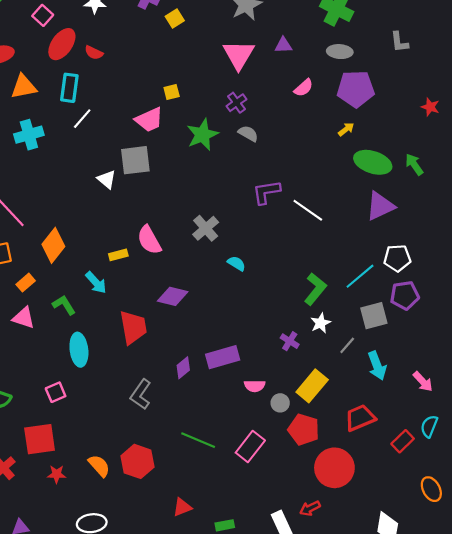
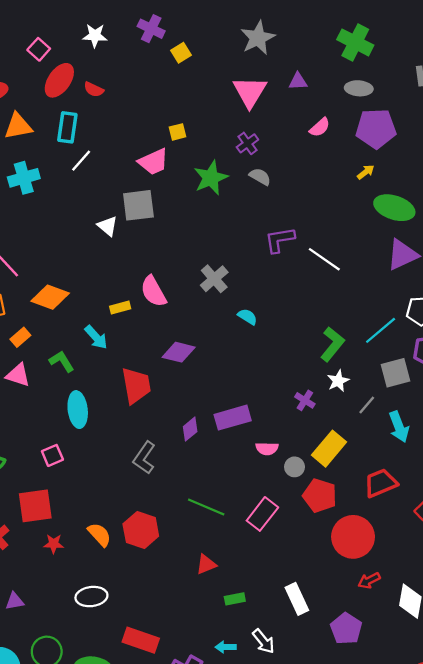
orange diamond: (53, 245) -> (50, 297), turned 72
red triangle: (182, 507) -> (206, 564), moved
red arrow: (310, 508) -> (369, 580), moved

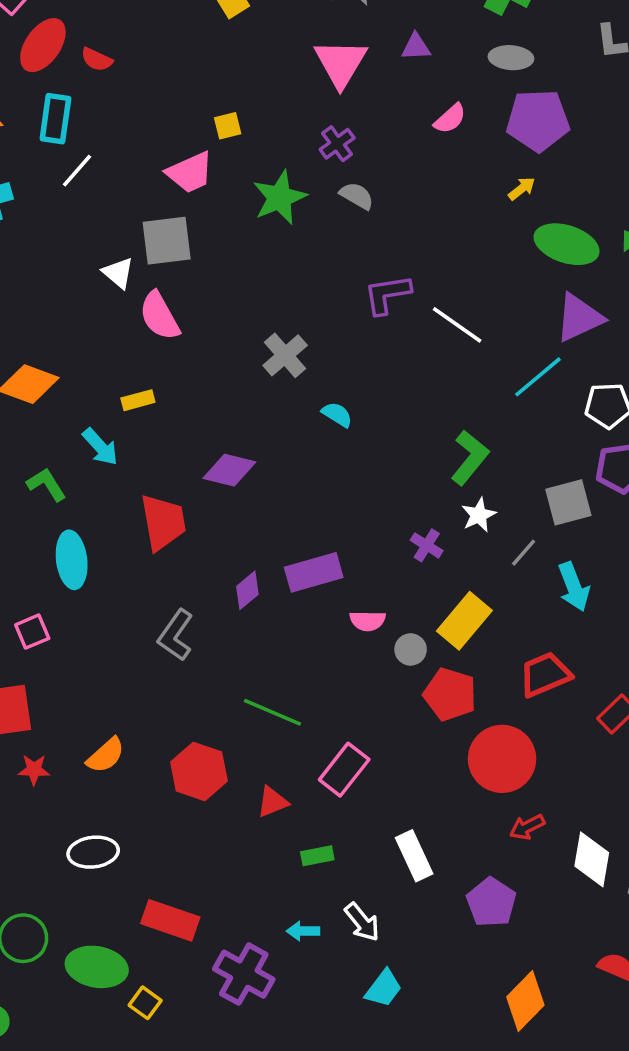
pink semicircle: (153, 291) -> (159, 316), moved
cyan line: (381, 330) -> (538, 377), moved
pink rectangle: (262, 514) -> (344, 770), moved
red hexagon: (141, 530) -> (199, 771), moved
orange semicircle: (99, 535) -> (106, 755), turned 90

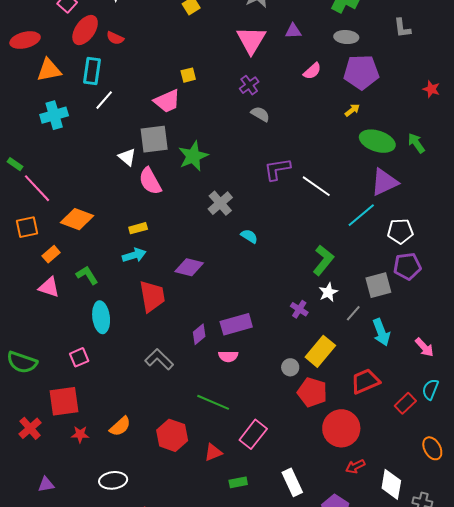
green star: (280, 198) -> (193, 156), moved
cyan arrow: (100, 447) -> (134, 255), moved, turned -65
pink semicircle: (368, 621) -> (228, 356), moved
gray L-shape: (176, 635) -> (159, 359), turned 100

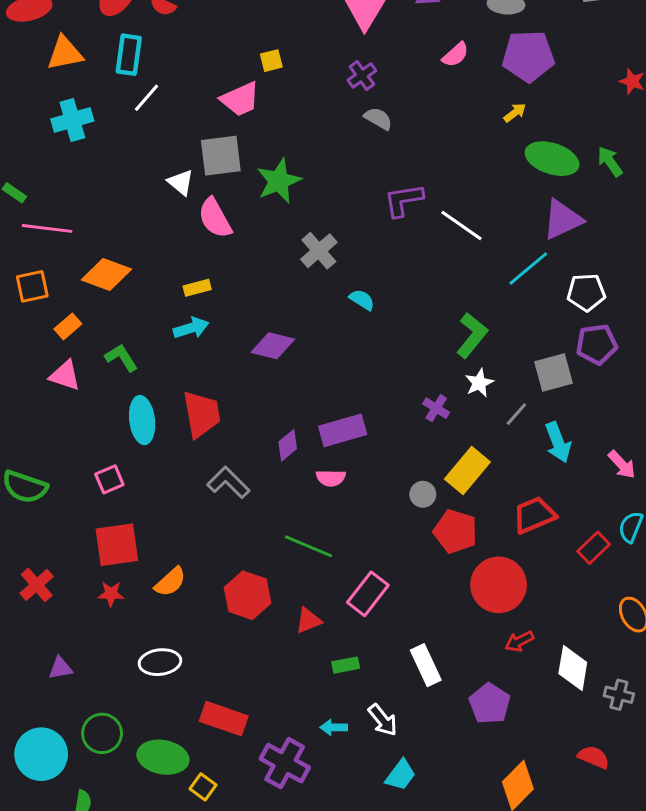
pink line: (37, 188) -> (47, 228), turned -40
red trapezoid: (152, 296) -> (202, 414), moved
red square: (64, 401) -> (117, 545), moved

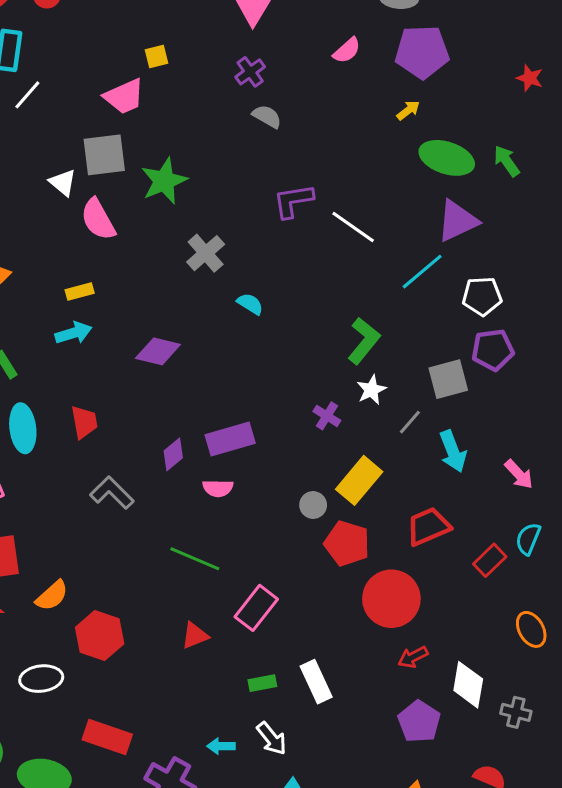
red trapezoid: (202, 414) -> (84, 422), size x0.7
red hexagon: (248, 595) -> (100, 636), moved
green rectangle: (346, 665) -> (262, 683), moved
purple pentagon: (490, 704) -> (419, 722), moved

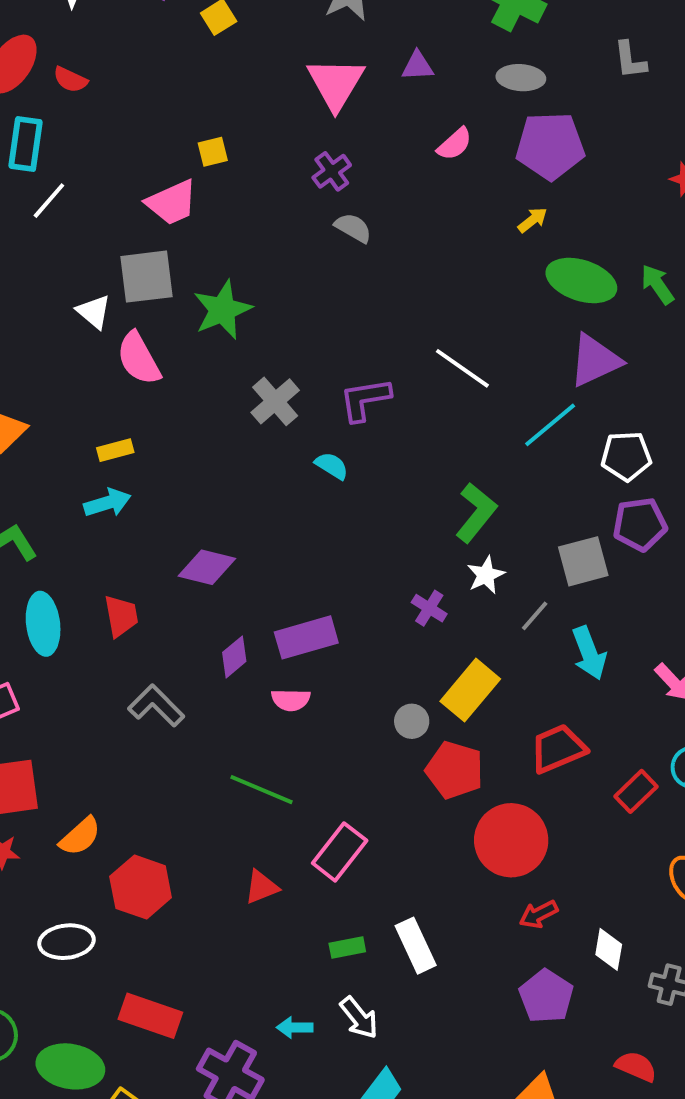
purple L-shape: (293, 201) -> (365, 399), moved
purple diamond: (158, 351) -> (207, 567), moved
white diamond: (468, 685) -> (609, 949), size x0.7

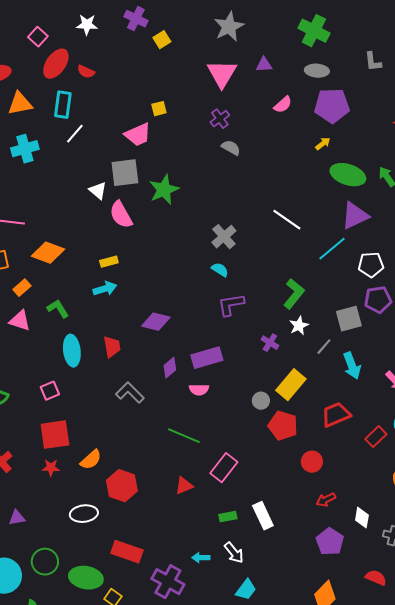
purple L-shape: (365, 399) -> (231, 305), moved
gray cross: (275, 401) -> (224, 237), moved
red circle: (511, 840) -> (312, 462), size x0.6

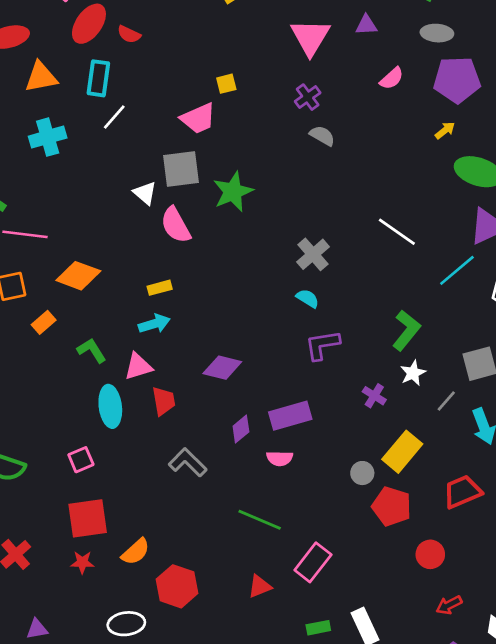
pink triangle: (20, 321) -> (138, 366), moved, turned -35

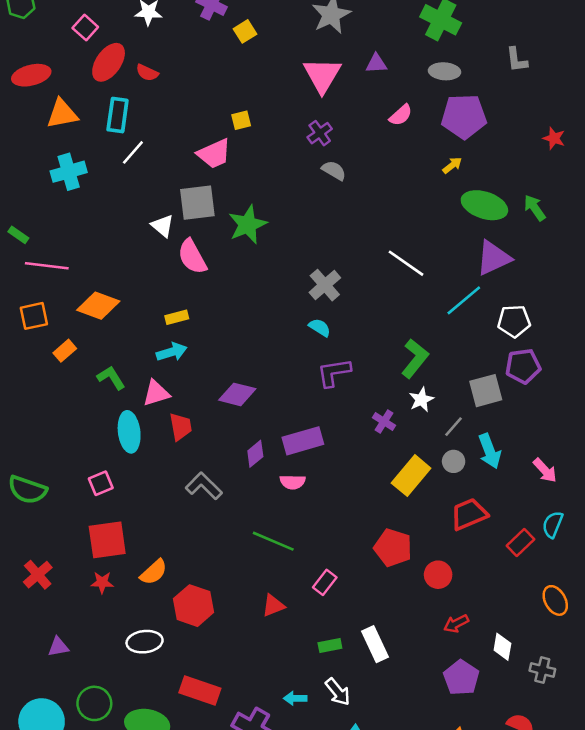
gray circle: (362, 473) -> (454, 461), moved
red pentagon: (392, 506) -> (393, 548), moved
pink rectangle: (313, 562) -> (325, 582), size x0.7

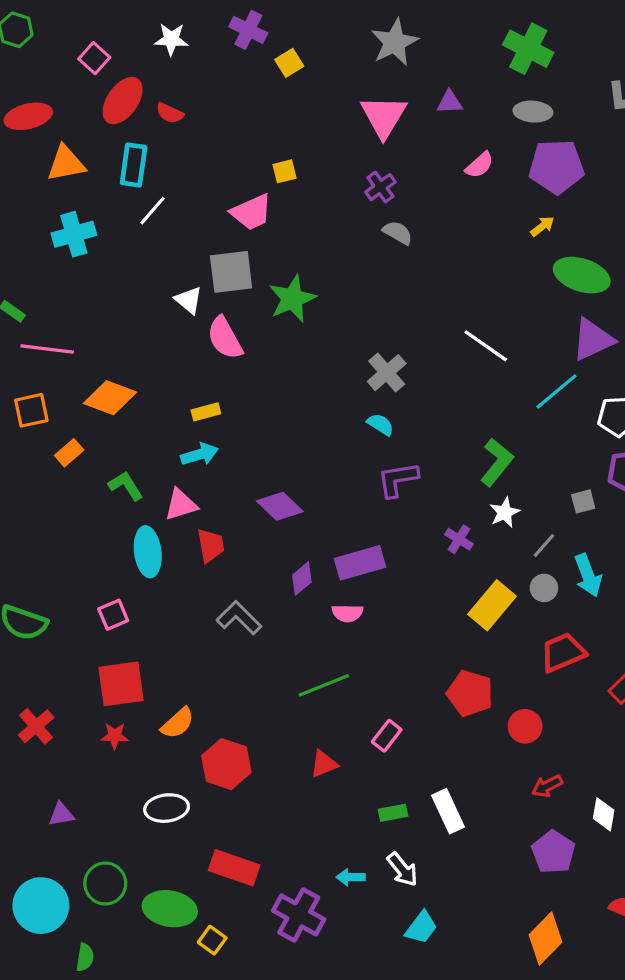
gray square: (486, 391) -> (583, 501), size x0.6
purple diamond: (237, 394) -> (280, 506), turned 30
green line: (273, 541) -> (324, 685), turned -45

